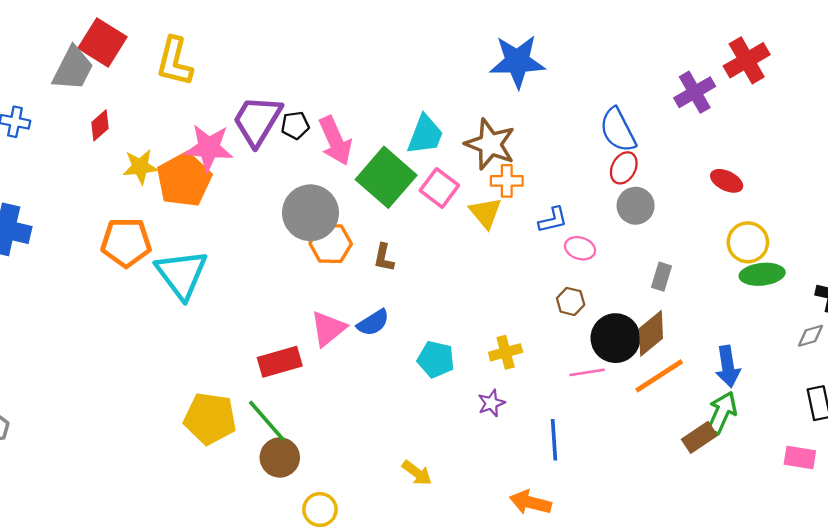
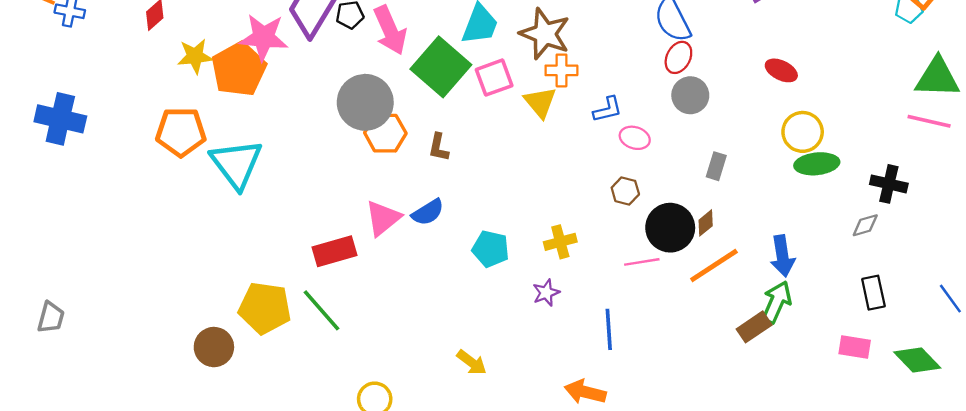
pink square: (439, 188) -> (494, 78), turned 33
brown diamond: (651, 333) -> (706, 223), size x0.6
brown circle: (280, 457) -> (214, 347), moved

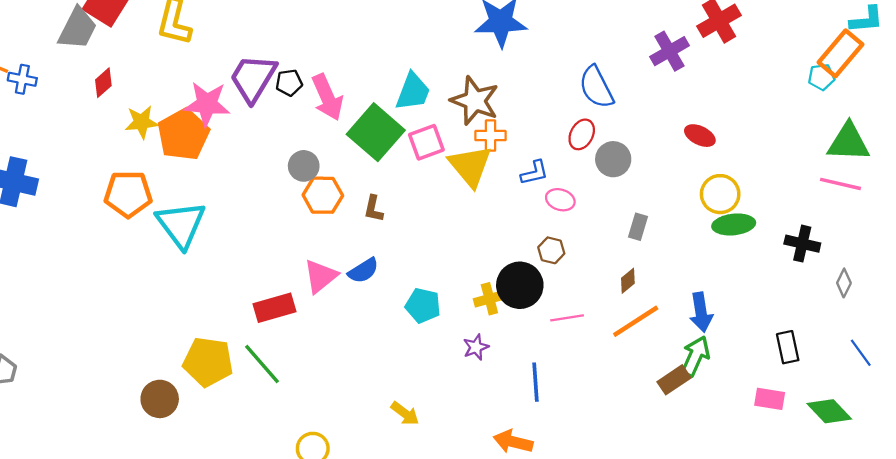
red ellipse: (678, 57) -> (582, 134), moved
gray circle: (365, 102) -> (304, 166), size x0.6
yellow triangle: (540, 102) -> (470, 166), size x1.4
gray diamond: (865, 225) -> (844, 283), moved, turned -48
black circle: (670, 228) -> (520, 285), moved

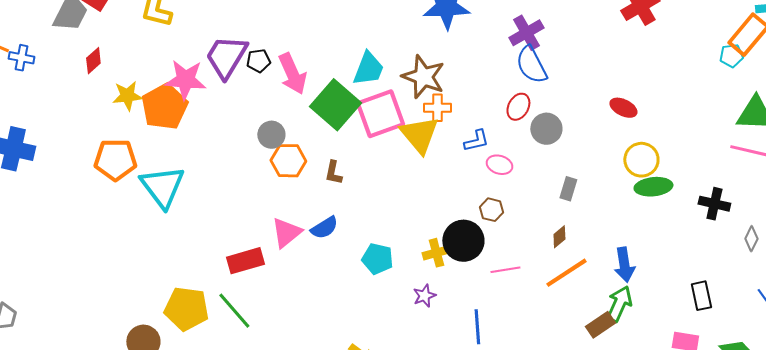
purple cross: (669, 51) -> (526, 33), moved
pink square: (426, 142) -> (380, 114), size x1.5

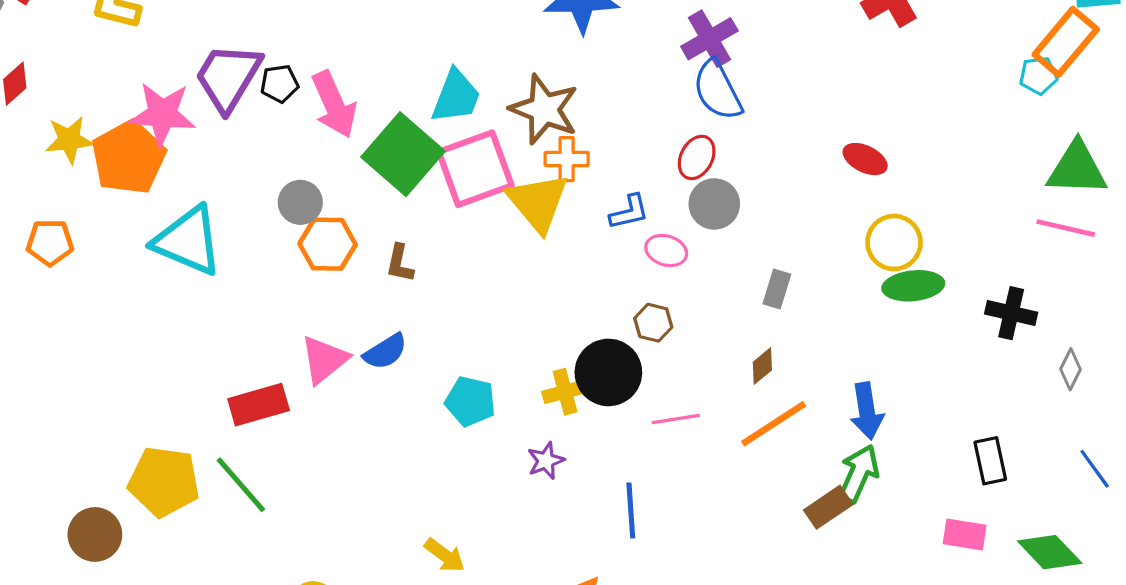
gray circle: (546, 129) -> (714, 204), moved
orange pentagon: (115, 160) -> (50, 242), size x0.7
cyan triangle: (162, 187) -> (188, 241), moved, turned -30

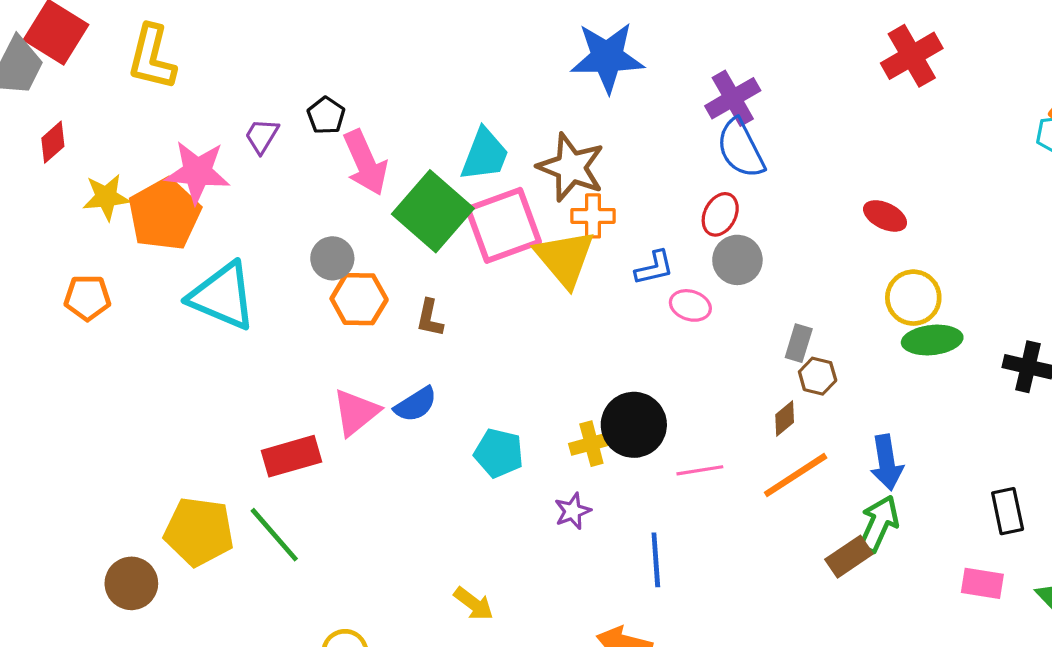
purple trapezoid: (228, 77) -> (262, 136), size x0.5
black pentagon: (279, 84) -> (326, 115), moved, turned -30
brown hexagon: (653, 323) -> (818, 376), moved

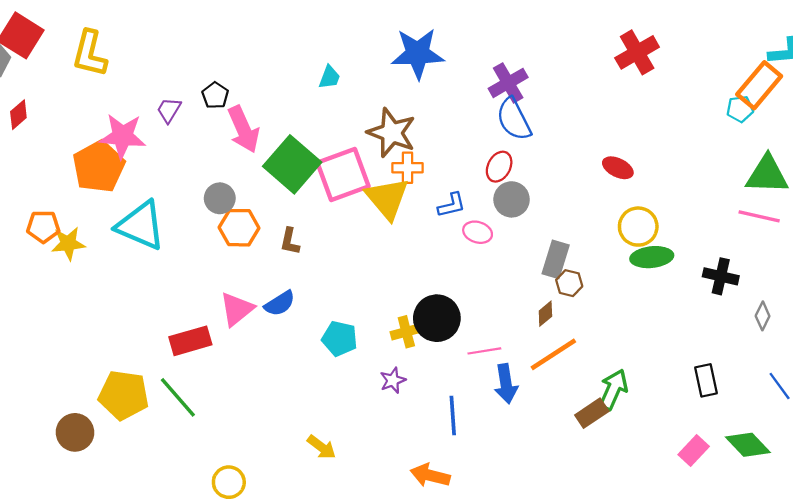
cyan trapezoid: (485, 155) -> (329, 77), moved, size x0.6
yellow star: (106, 197) -> (68, 244), moved
gray rectangle: (799, 343) -> (556, 259), size x1.4
blue arrow: (887, 462) -> (506, 384), moved
pink rectangle: (982, 583) -> (694, 450), moved, turned -56

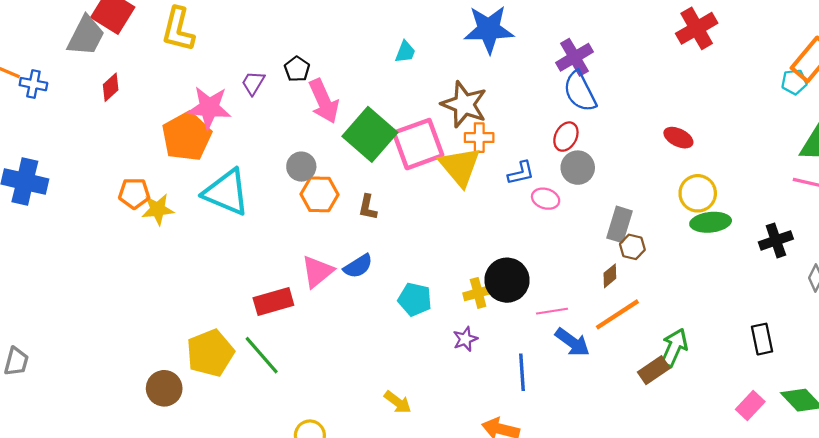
black cross: (721, 276) -> (776, 240), turned -32
blue arrow: (506, 384) -> (572, 342), turned -45
yellow pentagon: (124, 395) -> (210, 353), turned -30

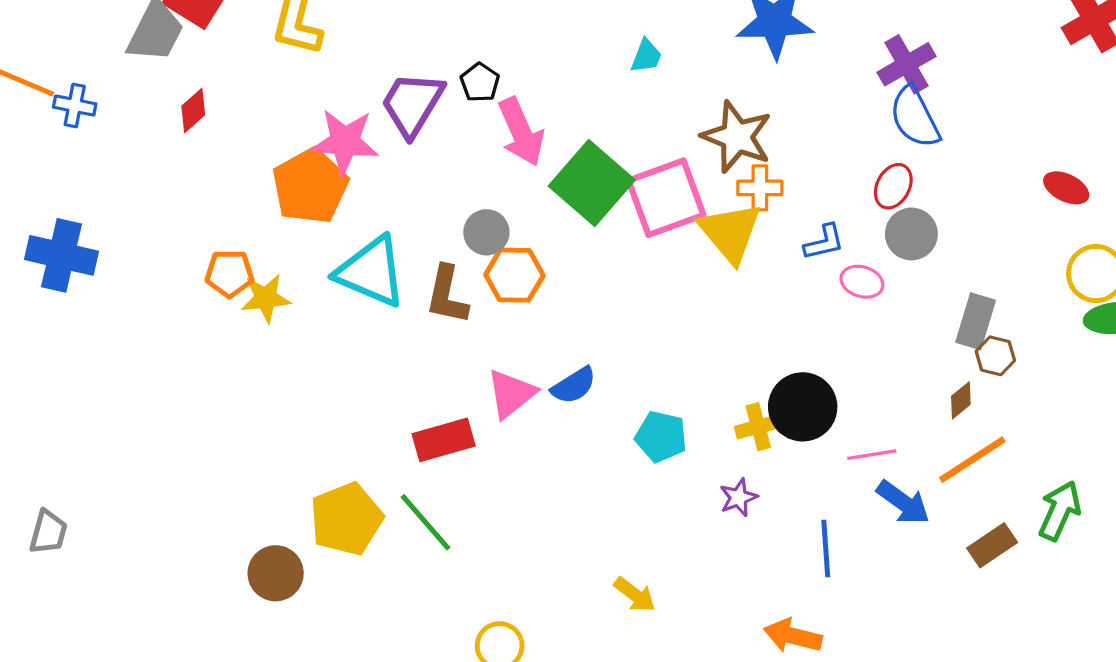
purple trapezoid: (253, 83) -> (412, 104), size x1.8
brown L-shape: (368, 207) -> (447, 295), moved, size x1.5
brown rectangle: (654, 370) -> (992, 545), moved

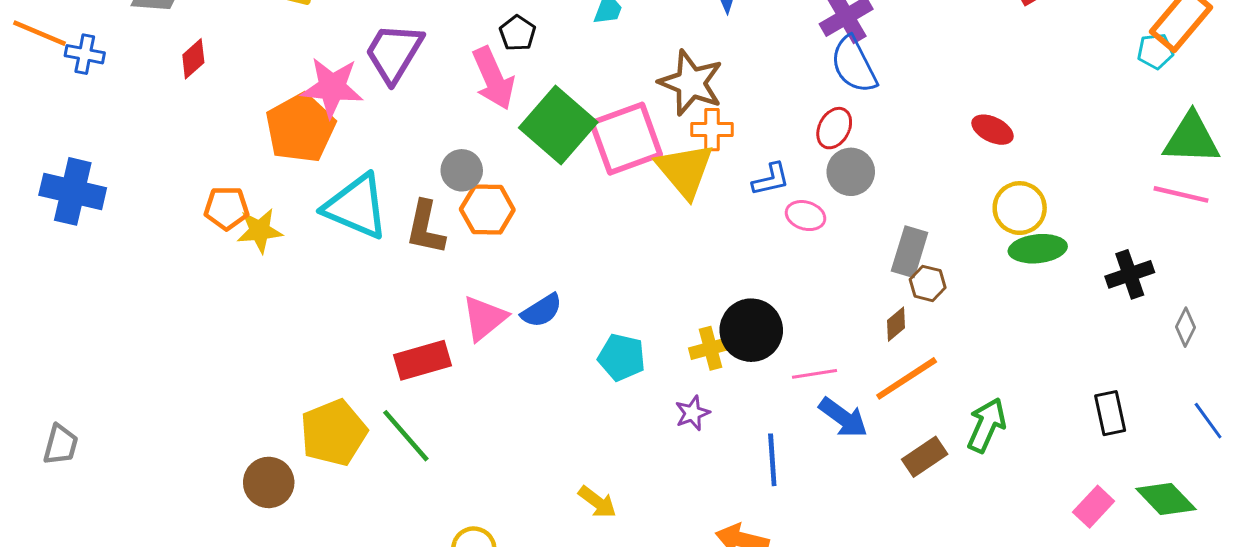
black pentagon: (480, 82) -> (518, 33), moved

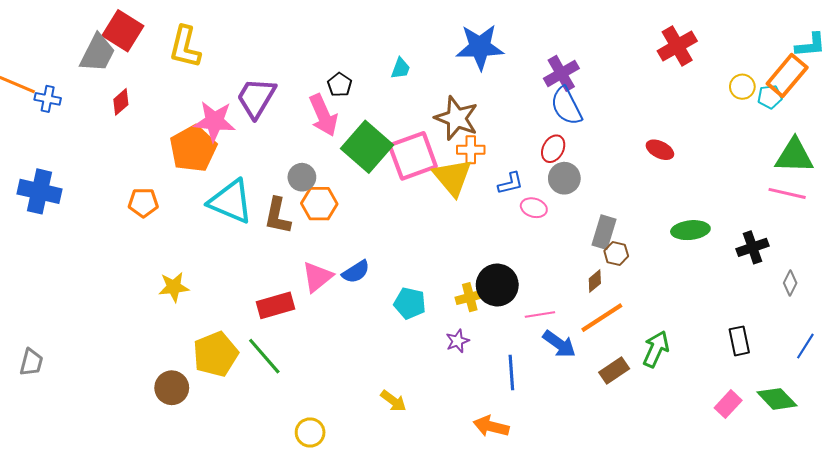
yellow circle: (1020, 208) -> (742, 87), moved, size x0.7
yellow star: (260, 231) -> (174, 287), moved
blue line: (1208, 421) -> (805, 346), turned 68

